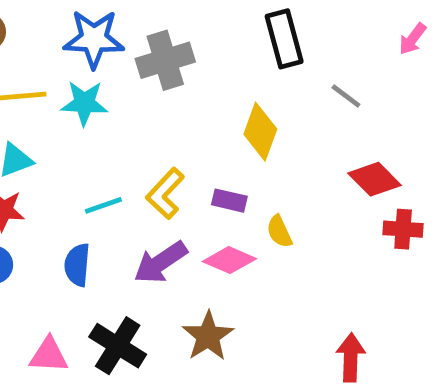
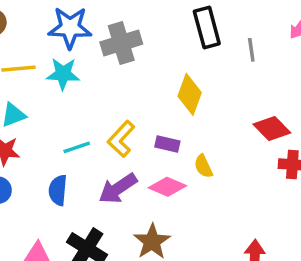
gray line: (346, 96) -> (251, 50), moved, turned 45

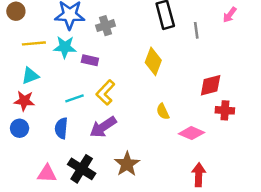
gray cross: (121, 43) -> (105, 26), size x0.7
red diamond: (272, 129) -> (211, 85), turned -60
purple rectangle: (167, 144) -> (90, 60), moved
pink diamond: (167, 187) -> (191, 133), moved

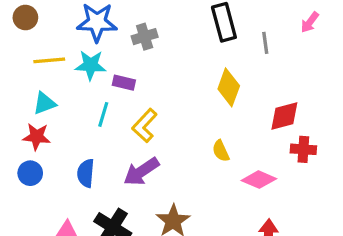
yellow diamond: (153, 61) -> (229, 87), moved
cyan line: (74, 98) -> (103, 114), moved, turned -54

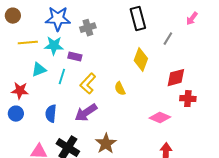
gray line: (265, 43) -> (168, 39), moved, turned 40
cyan triangle: (44, 103) -> (39, 70), moved
yellow semicircle: (221, 151) -> (120, 89), moved

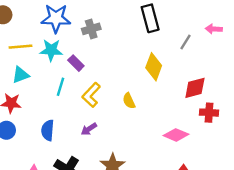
pink arrow: (192, 19) -> (214, 29), moved, turned 56
purple rectangle: (75, 57) -> (76, 63), turned 32
cyan triangle: (39, 70) -> (21, 75), moved
purple arrow: (86, 113) -> (89, 129), size x0.6

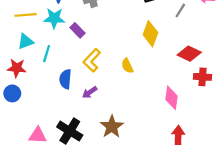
cyan line: (61, 87) -> (47, 54), moved
red diamond: (195, 88) -> (189, 54), turned 40
blue semicircle: (48, 130) -> (65, 79), moved
pink diamond: (176, 135) -> (171, 98), turned 75

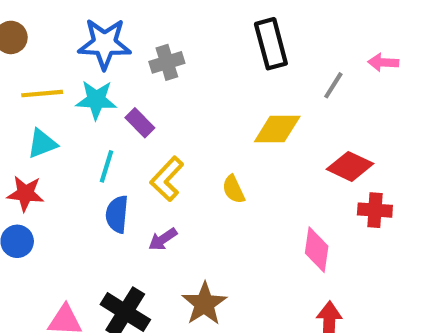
yellow diamond: (150, 34) -> (277, 129), turned 70
cyan line: (47, 54) -> (107, 166), moved

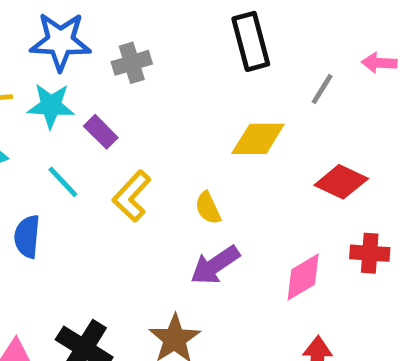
cyan line: (107, 166) -> (63, 182), turned -60
red cross: (375, 210) -> (370, 253), moved
blue semicircle: (117, 214) -> (27, 237), moved
purple arrow: (163, 239) -> (215, 265), moved, size x1.5
pink diamond: (317, 250) -> (303, 277), turned 51

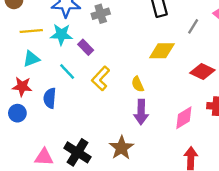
purple arrow: (215, 265) -> (141, 112), turned -55

